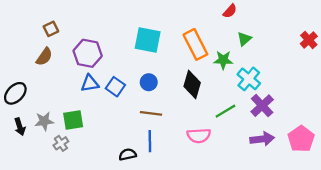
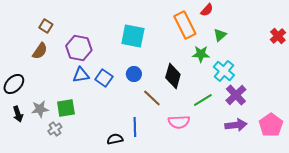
brown square: (51, 29) -> (46, 26), turned -32
orange rectangle: (195, 44) -> (185, 25), moved
brown line: (151, 113) -> (152, 98), moved, turned 36

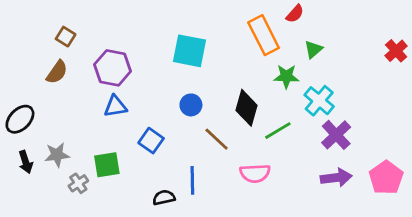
blue square: (104, 78) -> (151, 141), moved
green line: (203, 100) -> (278, 131), moved
green square: (66, 108) -> (107, 165), moved

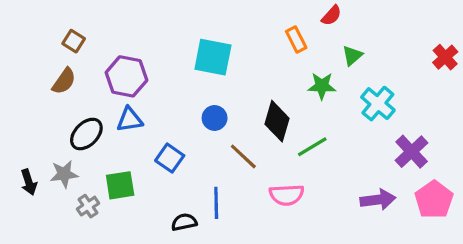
orange rectangle: (264, 35) -> (296, 40), size x0.6
cyan cross: (319, 101) -> (378, 104), moved
black ellipse: (20, 119) -> (86, 134), moved
purple cross: (336, 135) -> (412, 152), moved

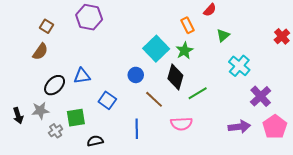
cyan square: (213, 57) -> (156, 49), moved, turned 35
purple hexagon: (126, 76) -> (89, 17), moved
green star: (322, 86) -> (184, 51), moved, turned -30
black semicircle: (184, 222) -> (95, 141), moved

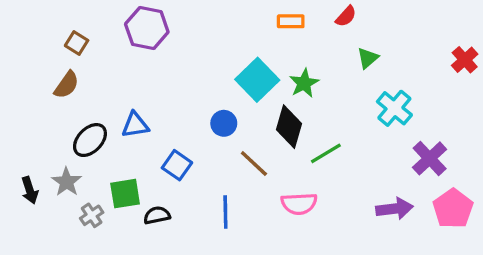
orange rectangle: (188, 25) -> (291, 21), moved, turned -63
gray star: (40, 110) -> (67, 182), turned -30
black semicircle: (95, 141) -> (157, 215), moved

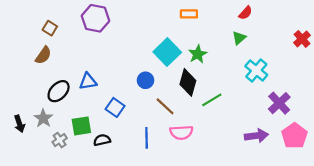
red semicircle: (346, 16) -> (245, 13), moved
pink semicircle: (299, 204) -> (181, 132), moved

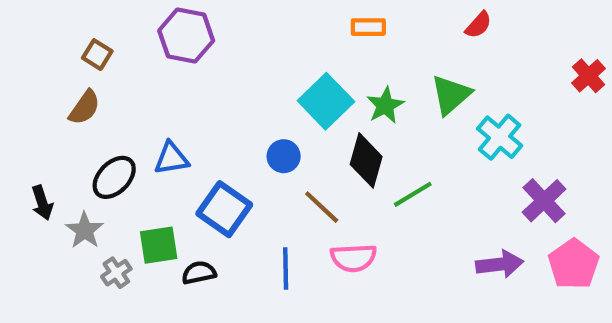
green triangle: (239, 38) -> (451, 95), moved, size x1.5
blue square: (115, 107) -> (224, 209), size x1.4
black arrow: (19, 124) -> (42, 203), moved

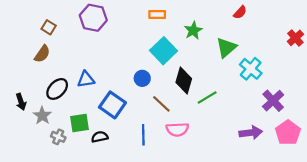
orange rectangle: (368, 27) -> (157, 15), moved
green star: (385, 105) -> (193, 30), moved
gray cross: (116, 273) -> (58, 137), turned -32

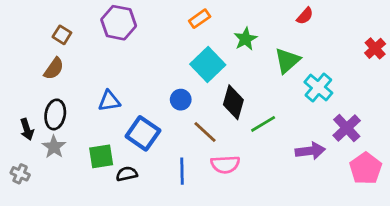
orange rectangle: (157, 15) -> (200, 19), turned -35
black ellipse: (57, 89) -> (55, 114), moved, turned -35
purple arrow: (251, 133) -> (310, 151), moved
gray cross: (58, 137) -> (20, 174), moved

